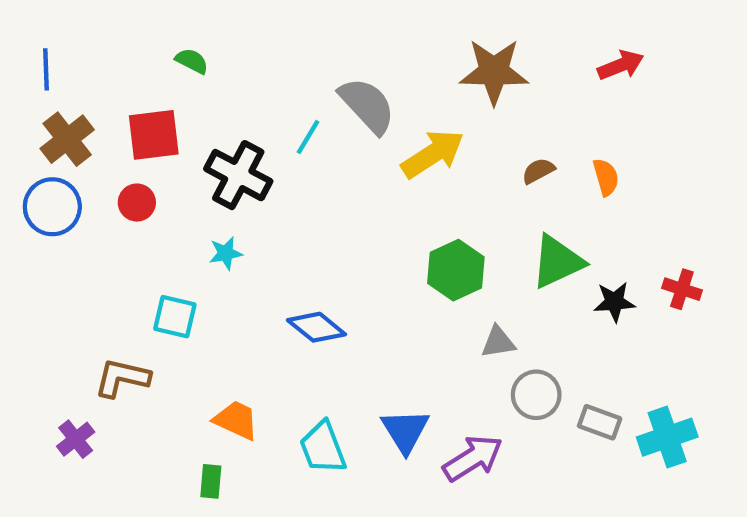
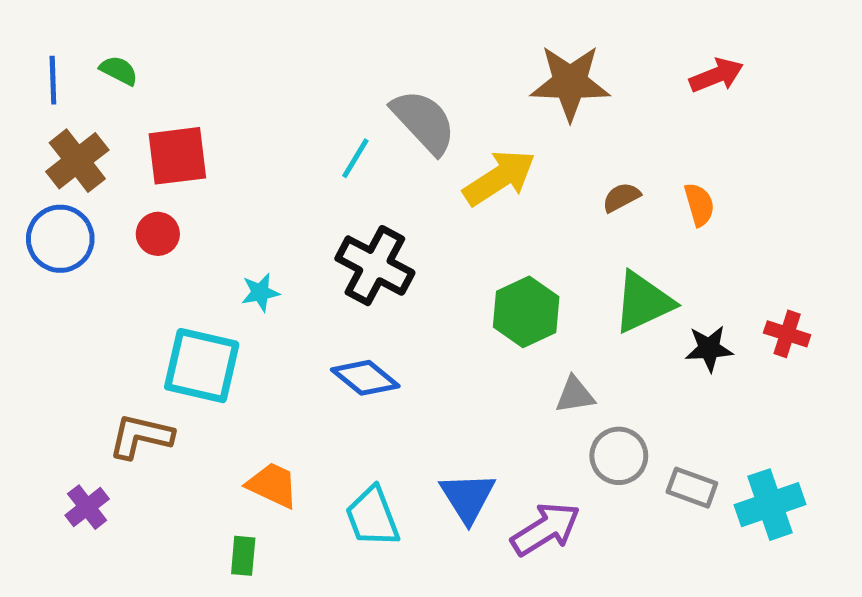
green semicircle: (192, 61) -> (119, 70), moved
black cross: (238, 175) -> (375, 266), moved
cyan square: (175, 317) -> (202, 366), size x1.5

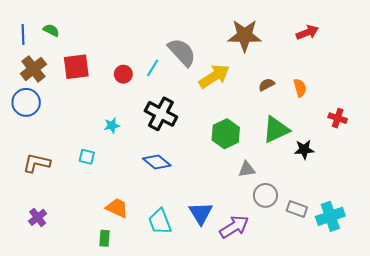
red circle: (158, 234) -> (123, 74), moved
red cross: (787, 334) -> (338, 118), moved
cyan square: (202, 366) -> (87, 157), size x0.5
brown L-shape: (141, 436) -> (37, 163), moved

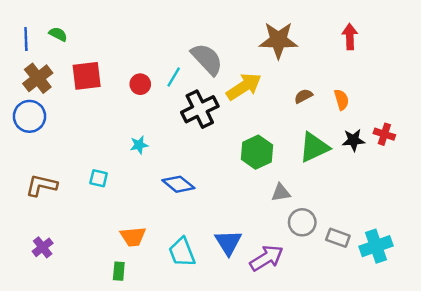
red arrow: (307, 32) -> (350, 37), turned -70
black cross: (161, 114) -> (200, 109), moved, turned 36
cyan star: (112, 125) -> (139, 145), moved
black star: (304, 149) -> (353, 140), moved
orange trapezoid: (117, 208) -> (133, 237), turned 150

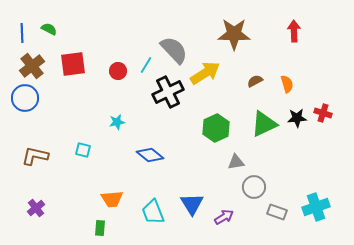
gray rectangle: (338, 238) -> (277, 212), moved
purple arrow: (266, 258) -> (224, 217), size x0.7

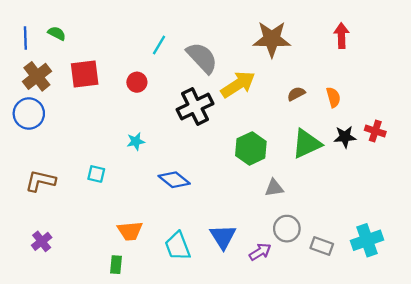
cyan line: (146, 65) -> (159, 45), moved
gray circle: (254, 187) -> (287, 229), moved

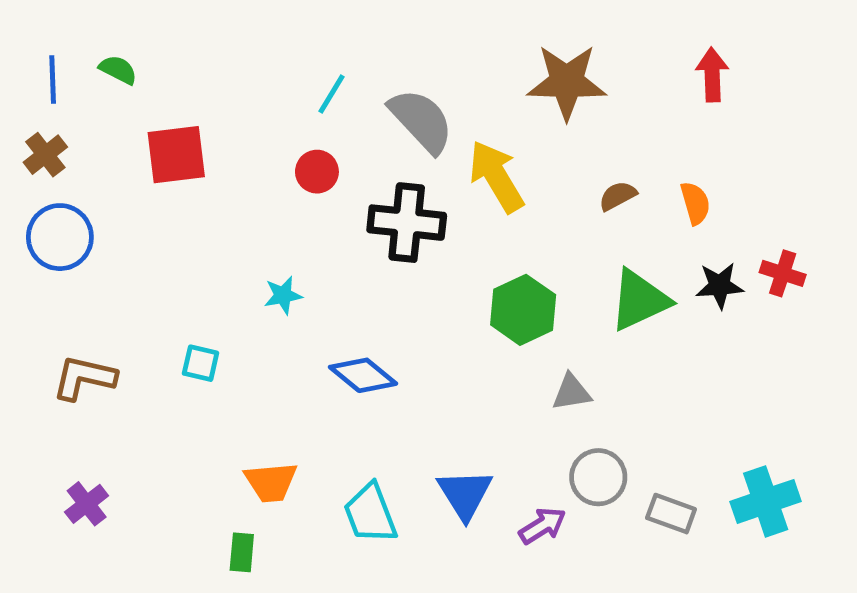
brown cross: (37, 76) -> (45, 155), moved, size x0.7
red circle: (137, 82) -> (317, 172), moved
yellow arrow: (238, 84) -> (496, 176), turned -88
black cross: (195, 107) -> (407, 223), turned 32

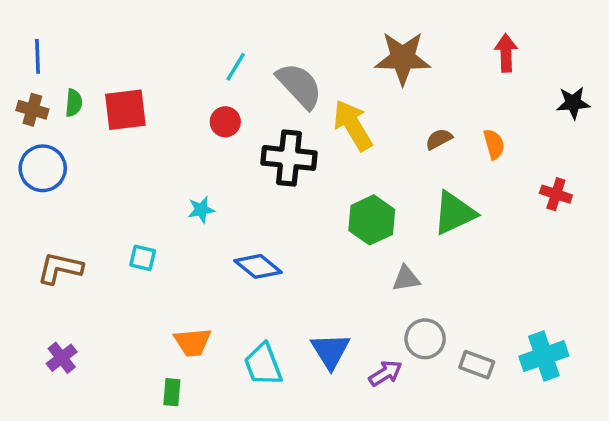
green semicircle: (118, 70) -> (74, 103), moved, turned 68
brown cross: (45, 155) -> (32, 110), turned -36
black star: (720, 286) -> (573, 103), moved

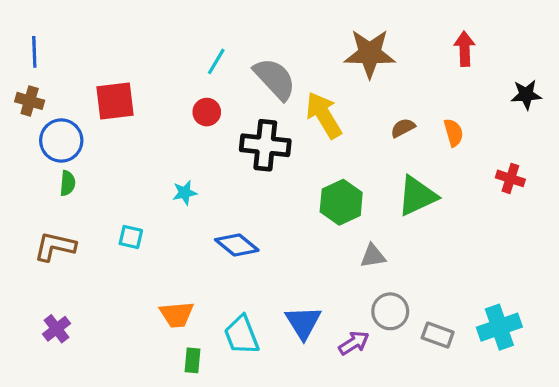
green semicircle: (74, 103) -> (68, 183), moved
blue circle: (43, 168) -> (61, 141), moved
green rectangle: (172, 392) -> (193, 360), moved

